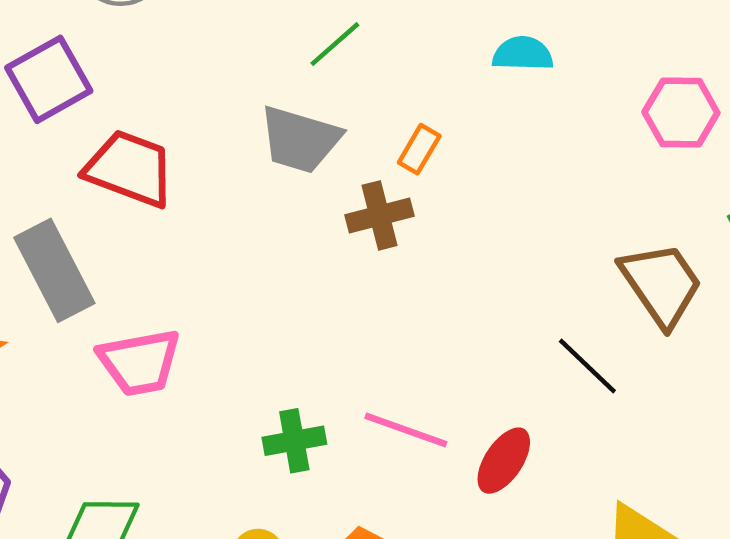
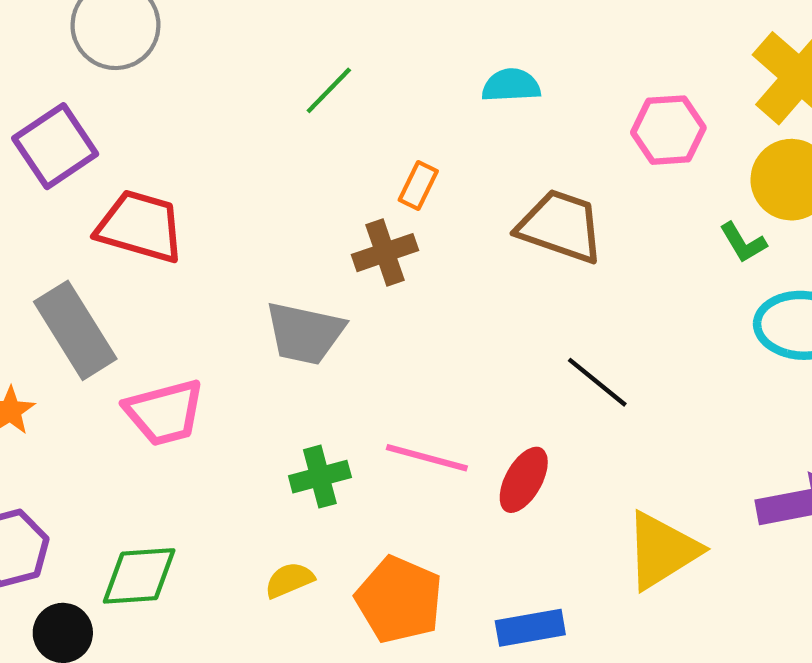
gray trapezoid: (300, 139) -> (305, 333), moved
brown trapezoid: (661, 284) -> (560, 226), moved, turned -32

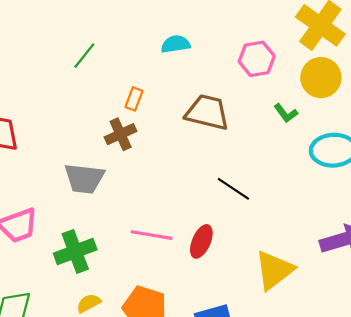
green L-shape: (743, 243) -> (286, 113), moved
green cross: (320, 477) -> (75, 251), moved, size x1.4

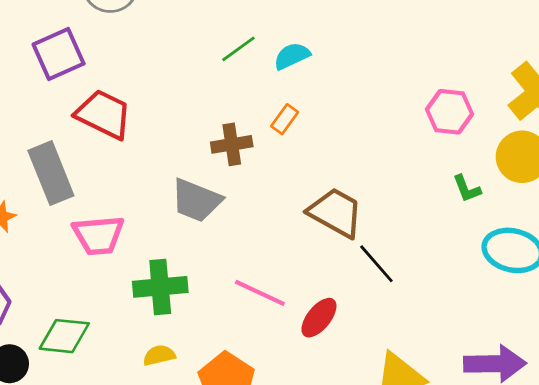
cyan semicircle: (176, 44) -> (292, 56), moved, turned -32
brown trapezoid: (207, 112) -> (336, 213), moved
brown cross: (121, 134) -> (232, 144), moved

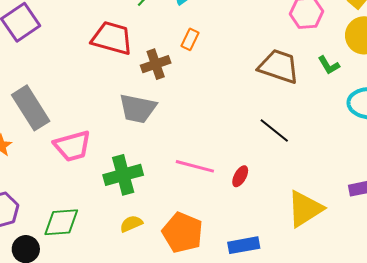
red trapezoid: (104, 114) -> (112, 38), moved
brown trapezoid: (336, 213) -> (279, 66), moved
red ellipse: (319, 318) -> (240, 176), size x0.7

